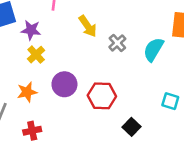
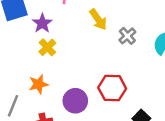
purple star: (31, 30) -> (42, 23), turned 30
purple circle: (64, 84) -> (75, 101), moved

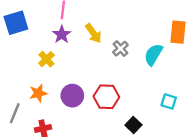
purple star: (42, 23) -> (62, 35), moved
purple circle: (75, 101) -> (72, 96), moved

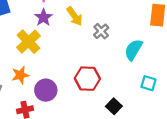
cyan semicircle: (153, 54) -> (133, 50), moved
yellow cross: (46, 59) -> (28, 42), size x1.5
purple circle: (72, 96) -> (46, 90), moved

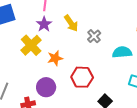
cyan semicircle: (133, 50) -> (122, 52), turned 54
orange star: (20, 75) -> (55, 58), moved

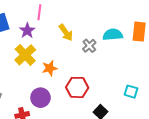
purple star: (44, 24) -> (27, 31), moved
cyan semicircle: (122, 52) -> (113, 35), moved

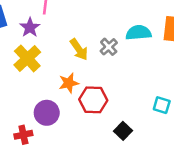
yellow arrow: (66, 33) -> (79, 49), moved
orange star: (50, 68) -> (69, 83), moved

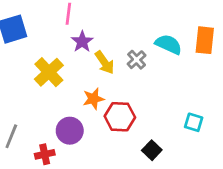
purple star: (30, 27) -> (82, 42), moved
cyan semicircle: (138, 33) -> (169, 44), turned 30

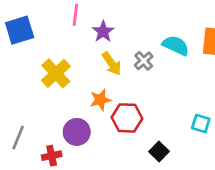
purple star: (82, 42) -> (103, 32), moved

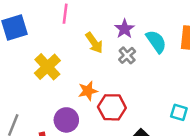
purple star: (103, 32) -> (125, 29), moved
cyan semicircle: (176, 45) -> (156, 42), turned 30
yellow arrow: (112, 64) -> (94, 43), moved

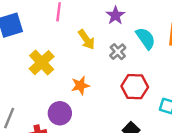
purple star: (125, 29) -> (115, 15), moved
red hexagon: (112, 107) -> (135, 87), moved

